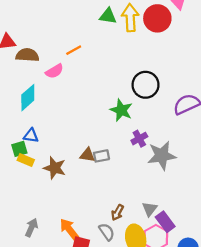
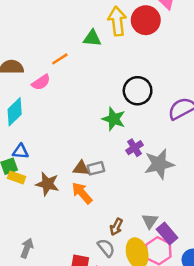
green triangle: (108, 16) -> (92, 38), moved
orange arrow: (69, 229) -> (82, 193), moved

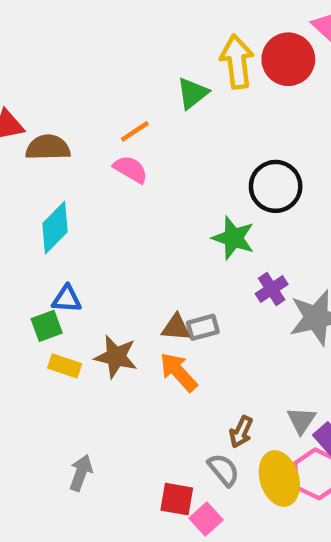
green triangle: (92, 38) -> (193, 93), turned -42
pink semicircle: (41, 82) -> (131, 169), moved, turned -114
yellow rectangle: (16, 177) -> (65, 366), moved

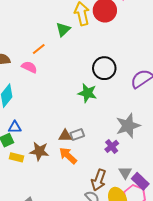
pink semicircle: (131, 169) -> (29, 67), moved
purple cross: (272, 289) -> (112, 146), moved
brown arrow: (241, 432) -> (99, 180), size x1.5

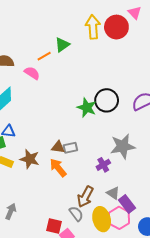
green triangle: (63, 30) -> (62, 45), moved
black circle: (104, 68) -> (107, 100), moved
gray triangle: (125, 172) -> (113, 193), turned -32

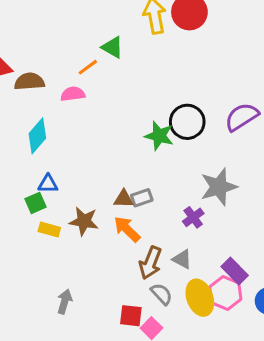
green triangle: (62, 45) -> (112, 47), turned -49
pink semicircle: (32, 73) -> (73, 94), turned -35
gray triangle: (113, 193) -> (182, 259), moved
brown arrow: (85, 197) -> (150, 263), moved

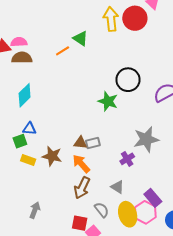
pink semicircle: (73, 94) -> (19, 42), moved
black circle: (187, 122) -> (128, 80), moved
brown arrow: (150, 263) -> (82, 188), moved

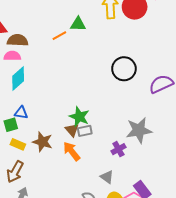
green triangle: (80, 38) -> (78, 24), turned -35
pink semicircle: (19, 42) -> (12, 56), moved
green star: (108, 101) -> (79, 117), moved
brown triangle: (80, 143) -> (72, 130), turned 40
brown arrow: (82, 188) -> (15, 172), moved

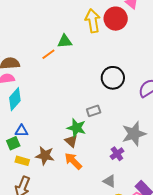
gray rectangle: (85, 131) -> (94, 111), moved

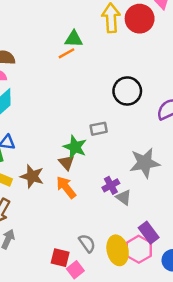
orange line: (48, 54) -> (67, 53), moved
purple cross: (117, 154) -> (111, 185), moved
gray triangle: (109, 181) -> (124, 197), moved

